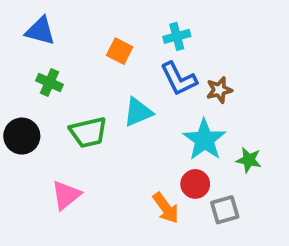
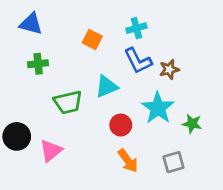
green cross: (50, 83) -> (38, 64), turned -30
black circle: (22, 136) -> (17, 136), moved
red circle: (195, 184) -> (121, 125), moved

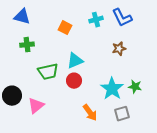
blue L-shape: (138, 61) -> (122, 18), moved
cyan star: (158, 108) -> (112, 89), moved
red circle: (121, 125) -> (74, 81), moved

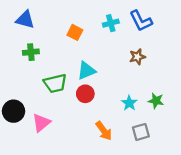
cyan star: (112, 89) -> (129, 103), size x0.6

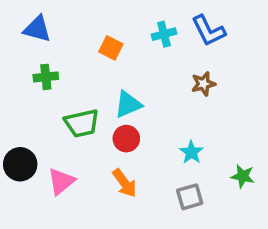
green star: (156, 101) -> (243, 176), moved
orange arrow: (104, 131) -> (125, 183), moved
gray square: (141, 132) -> (190, 197), moved

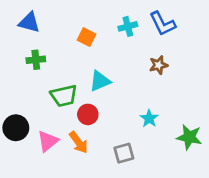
red circle: (126, 139) -> (88, 114), moved
green star: (243, 176) -> (189, 137), size x1.4
orange arrow: (125, 183) -> (78, 142), moved
gray square: (190, 197) -> (124, 153), moved

